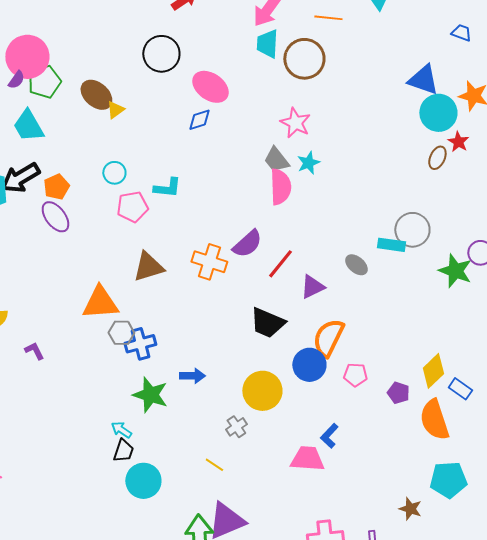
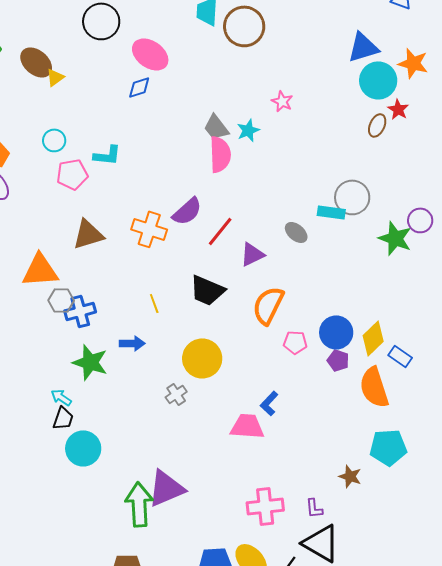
blue triangle: (423, 80) -> (363, 47), turned -36
pink star: (295, 123) -> (282, 101), moved, size x0.7
blue circle: (309, 365) -> (336, 332), moved
yellow line: (214, 465) -> (154, 303), moved, turned 36

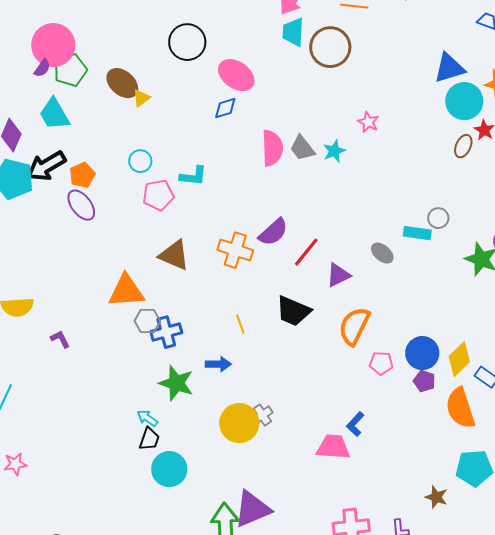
pink semicircle: (220, 154) -> (272, 148), moved
gray circle: (352, 197) -> (438, 218), size x0.6
brown triangle: (88, 234) -> (174, 255), turned 40
yellow circle: (202, 358) -> (239, 423), moved

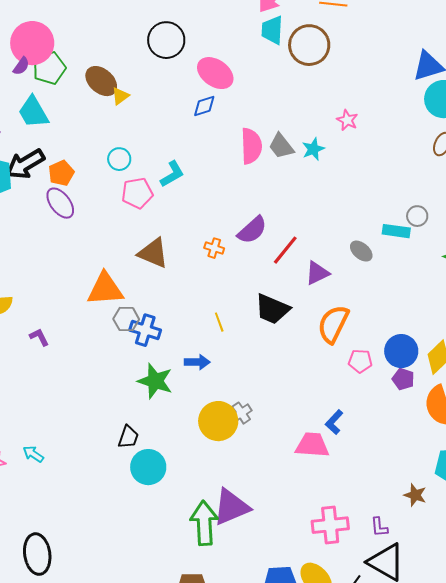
cyan L-shape: (193, 176) -> (172, 174), turned -36
orange cross: (235, 250) -> (214, 248), size x0.6
blue cross: (166, 332) -> (145, 330), turned 32
cyan arrow: (147, 418) -> (33, 454), moved

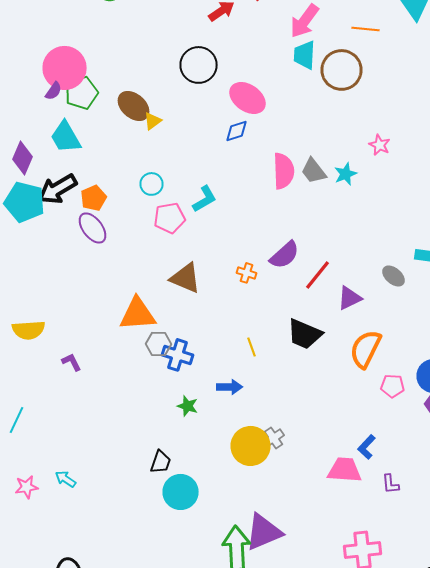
green star: (155, 381) -> (188, 406), size x0.6
purple L-shape: (379, 527) -> (390, 484), moved

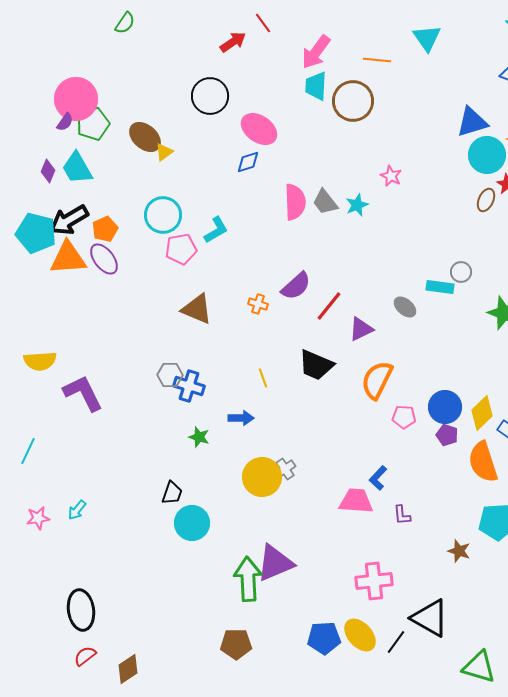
purple diamond: (22, 158) -> (48, 171), moved, size x0.7
cyan circle: (152, 184) -> (163, 215), size x1.6
orange triangle: (138, 314) -> (68, 258), moved
purple L-shape: (72, 362) -> (83, 393), size x2.0
cyan arrow: (66, 479) -> (77, 510), turned -85

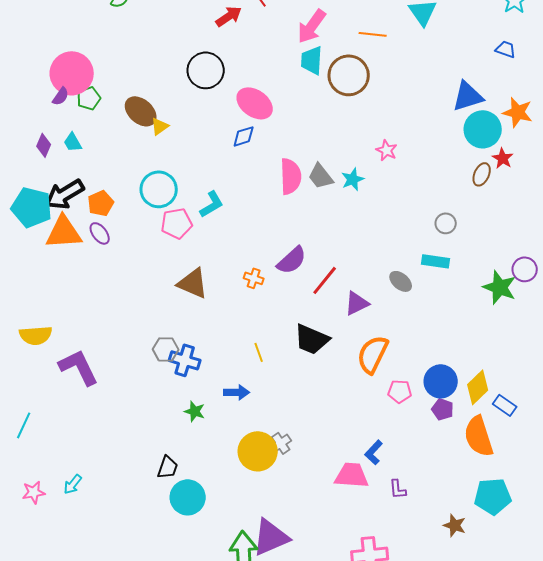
green pentagon: (93, 124) -> (89, 98), size x0.7
cyan trapezoid: (77, 168) -> (73, 142), size x0.6
purple ellipse: (104, 259) -> (100, 233), size x0.7
gray circle: (461, 272) -> (446, 223), moved

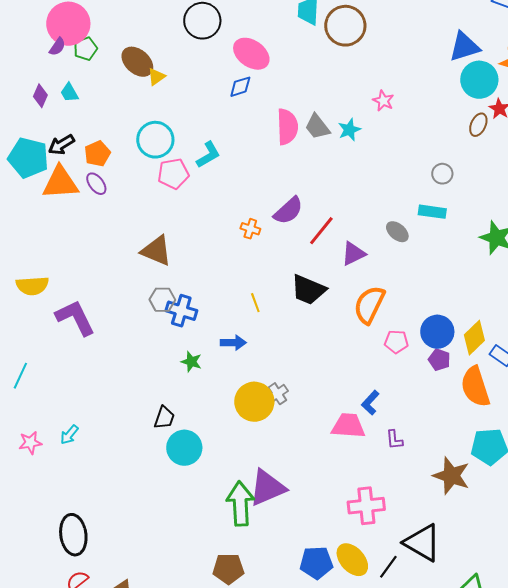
black arrow: (65, 194) -> (61, 145), size x0.7
brown triangle: (193, 283) -> (156, 251), moved
brown star: (455, 525) -> (451, 476), size x1.6

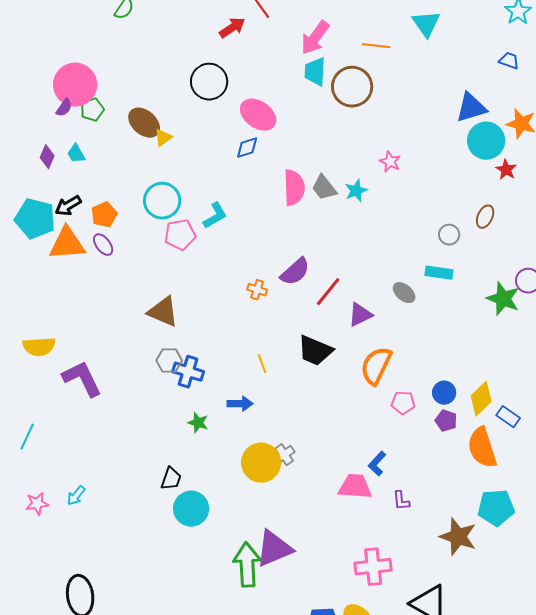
brown ellipse: (478, 125) -> (485, 217), moved
blue circle: (437, 332) -> (444, 393), size x0.7

